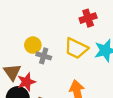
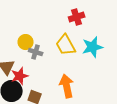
yellow trapezoid: (76, 48) -> (66, 45), turned 35

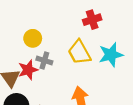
yellow circle: (26, 42) -> (33, 38), moved
red star: (20, 76) -> (28, 70), moved

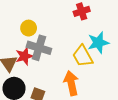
yellow trapezoid: (79, 52) -> (83, 56), moved
gray cross: (44, 61) -> (39, 48), size x1.6

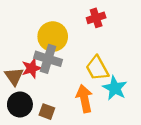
yellow circle: (29, 28) -> (53, 37), moved, size x1.6
cyan star: (98, 43) -> (115, 88), moved, turned -30

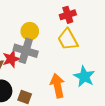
yellow circle: (53, 37) -> (30, 31), size x0.7
yellow trapezoid: (97, 68) -> (68, 39), moved

